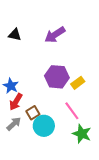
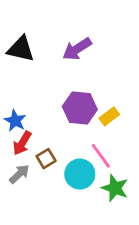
black triangle: (15, 35) -> (21, 49), size x1.5
cyan circle: (44, 126) -> (80, 174), moved

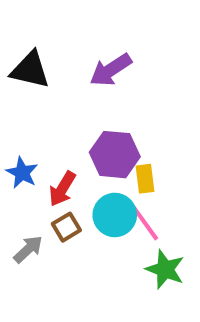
yellow rectangle: (109, 116) -> (145, 179), moved, turned -60
red arrow: (22, 143) -> (62, 189), moved
cyan circle: (80, 174) -> (115, 215), moved

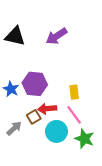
purple hexagon: (115, 155) -> (35, 84), moved
red arrow: (62, 189) -> (47, 109), moved, turned 54
cyan circle: (115, 215) -> (57, 131), moved

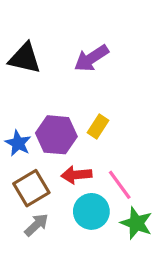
yellow rectangle: (74, 92) -> (98, 126), moved, turned 40
brown square: (34, 117) -> (31, 188), moved, size x1.5
gray arrow: (14, 128) -> (36, 225), moved

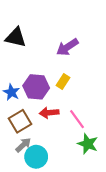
purple arrow: (91, 58) -> (67, 47), moved
cyan circle: (91, 211) -> (36, 157), moved

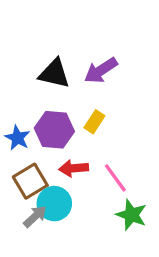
black triangle: (16, 37) -> (54, 74), moved
cyan circle: (36, 157) -> (54, 204), moved

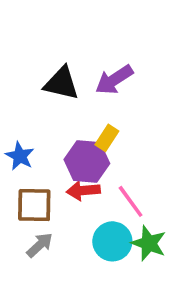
purple hexagon: (54, 130) -> (87, 161), moved
brown square: (30, 181) -> (34, 205), turned 32
cyan circle: (54, 204) -> (112, 241), moved

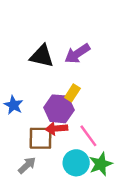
brown square: (34, 205) -> (41, 138), moved
green star: (149, 243) -> (101, 164), turned 30

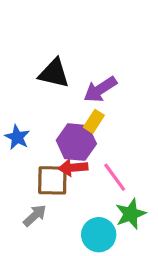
purple arrow: (77, 54) -> (100, 89), moved
cyan circle: (76, 163) -> (99, 235), moved

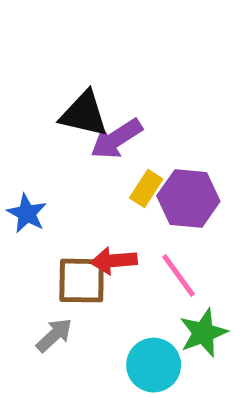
purple arrow: (100, 89) -> (116, 139), moved
purple hexagon: (76, 142) -> (188, 198), moved

